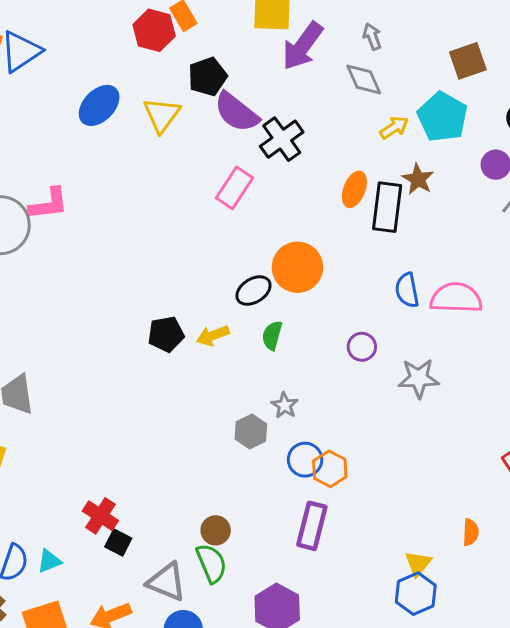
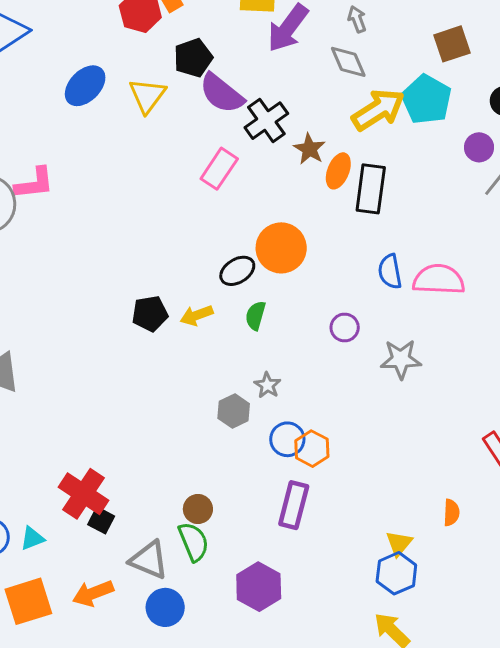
yellow arrow: (394, 128) -> (378, 110), size x1.8
brown star: (418, 179) -> (309, 149), moved
red cross: (100, 516) -> (84, 494), size x1.4

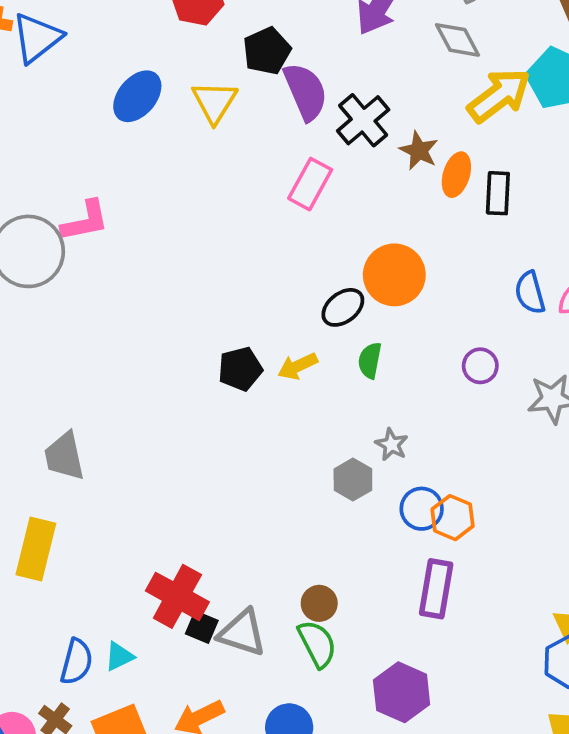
purple semicircle: (222, 93) -> (305, 92), turned -147
black rectangle: (371, 189) -> (498, 193), size x0.7
gray triangle: (149, 560) -> (242, 633), moved

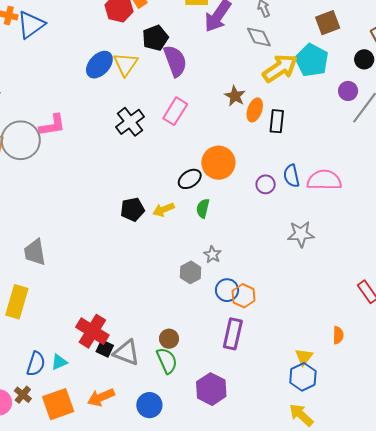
blue ellipse: (137, 96) -> (99, 65), moved
black cross: (363, 120) -> (130, 122), moved
purple circle: (480, 366) -> (266, 184), moved

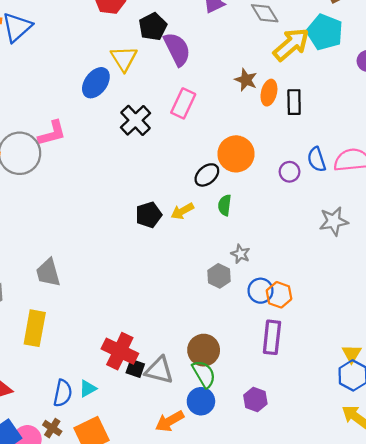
blue ellipse: (99, 65) -> (96, 83), moved
brown circle: (169, 339) -> (204, 350), size x1.5
purple hexagon: (211, 389) -> (255, 399), size x0.7
orange arrow: (101, 397) -> (170, 421), moved
blue circle: (149, 405) -> (201, 401), moved

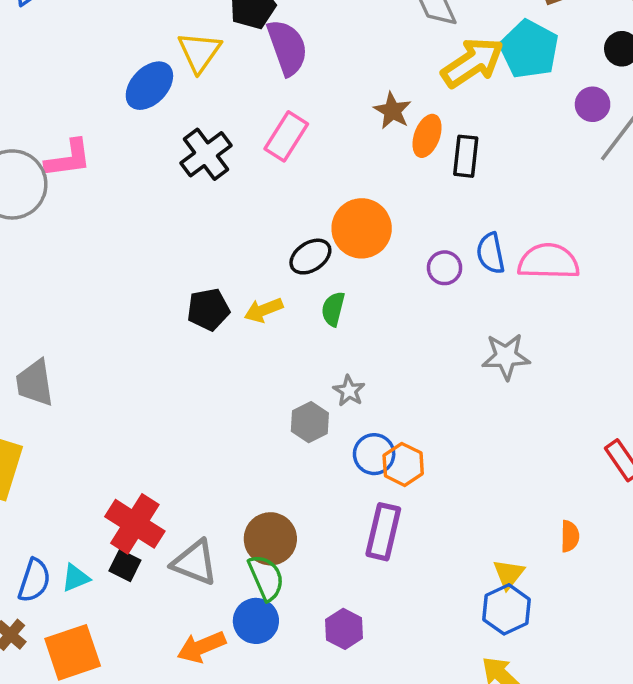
black square: (135, 368) -> (125, 566), moved

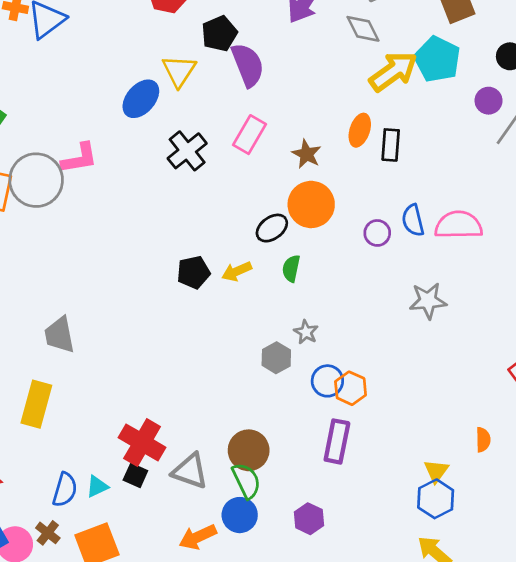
brown star: (392, 111) -> (307, 154), moved

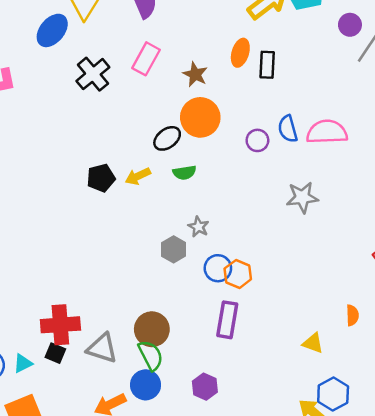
green semicircle: (291, 268) -> (184, 173), turned -110
red cross: (142, 442) -> (60, 325), turned -33
yellow triangle: (436, 471) -> (313, 343), turned -45
blue hexagon: (436, 499) -> (333, 394), moved

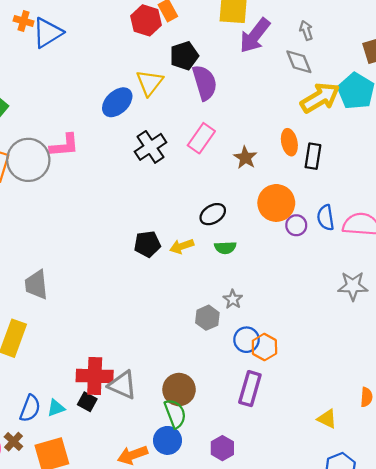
orange ellipse: (240, 53) -> (289, 142), turned -35
orange circle: (200, 117) -> (276, 203), moved
gray star: (302, 197) -> (353, 286), moved
gray triangle: (102, 348) -> (122, 385), moved

